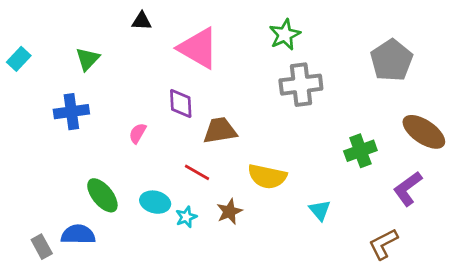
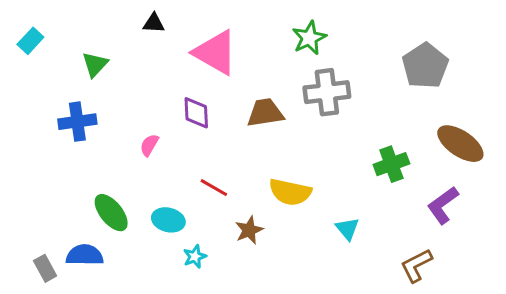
cyan rectangle: (19, 59) -> (30, 41), moved
brown trapezoid: (220, 131) -> (265, 113), moved
cyan star: (186, 217) -> (195, 257), moved

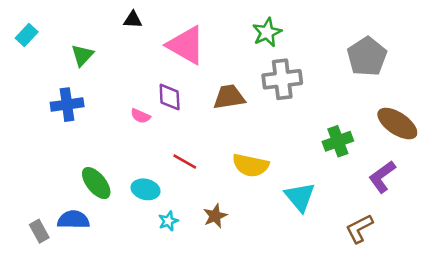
pink semicircle: (149, 145) -> (140, 116), moved, turned -96
cyan triangle: (347, 229) -> (300, 197), size x1.5
brown star: (249, 230) -> (215, 216), moved

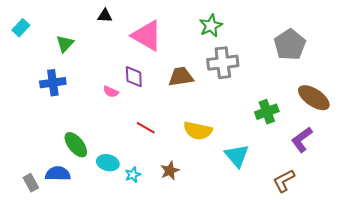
cyan ellipse: (146, 189) -> (108, 163), moved

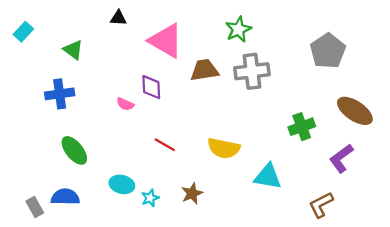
green triangle: (65, 44) -> (73, 50), turned -36
brown trapezoid: (181, 77) -> (204, 70), moved
green ellipse: (76, 145) -> (74, 150), moved
cyan triangle: (237, 156) -> (268, 176), turned -40

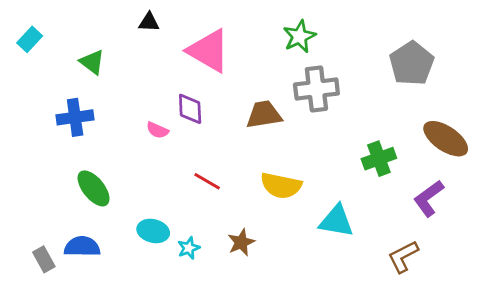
brown trapezoid: (204, 70) -> (264, 115), moved

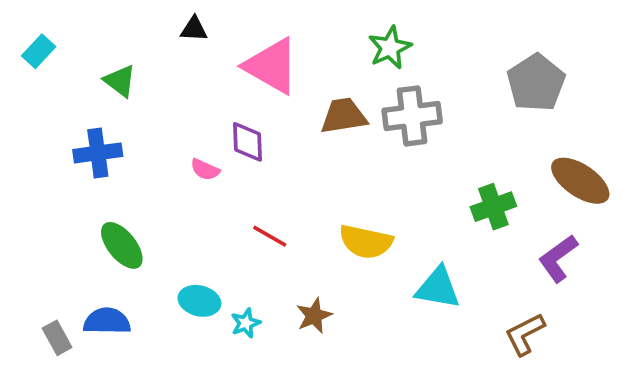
brown trapezoid: (264, 115) -> (344, 116), moved

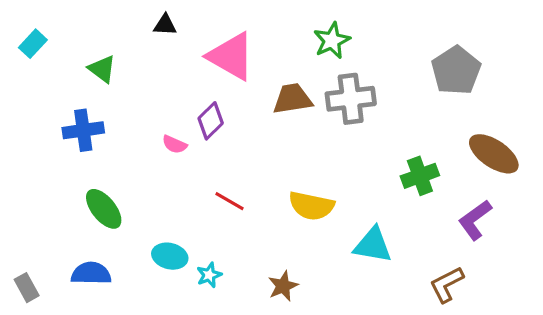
purple diamond: (248, 142) -> (211, 121), turned 48
brown star: (314, 316) -> (283, 286), moved
gray rectangle: (57, 338) -> (27, 288), moved

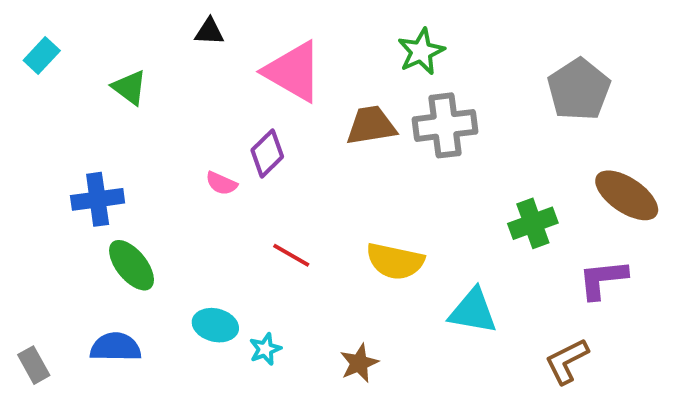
blue cross: (83, 130) -> (98, 199), moved
purple L-shape: (475, 220) -> (603, 279), turned 30

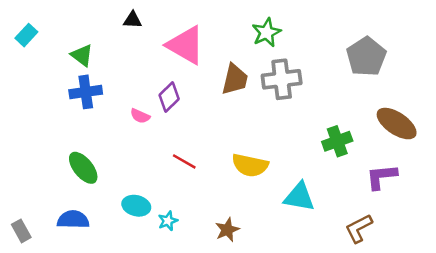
brown trapezoid: (371, 125) -> (235, 79), turned 112
blue cross: (98, 199) -> (86, 92), moved

